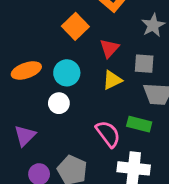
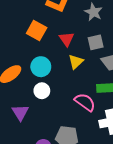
purple triangle: (25, 136) -> (20, 112), moved

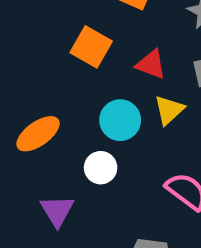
red triangle: (67, 39) -> (151, 64), turned -35
cyan circle: (41, 67) -> (120, 120), moved

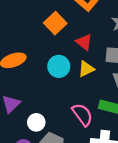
white circle: (101, 168) -> (36, 122), moved

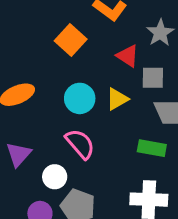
red triangle: (84, 42) -> (128, 56), moved
pink semicircle: (82, 115) -> (80, 144), moved

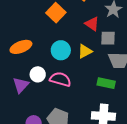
pink semicircle: (80, 144) -> (60, 79), turned -35
white circle: (55, 177) -> (38, 74), moved

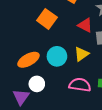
orange ellipse: (21, 47) -> (28, 60), moved
pink semicircle: (60, 79) -> (80, 85), moved

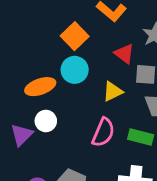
cyan circle: (57, 56) -> (75, 70), moved
pink semicircle: (80, 85) -> (103, 132), turned 95

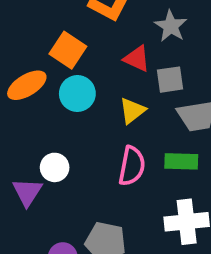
orange ellipse: (40, 87) -> (27, 85), moved

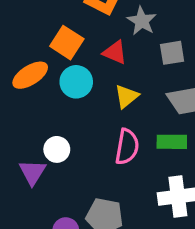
gray star: (171, 26) -> (142, 21), moved
red triangle: (137, 59) -> (115, 52), moved
gray square: (170, 80) -> (172, 53), moved

